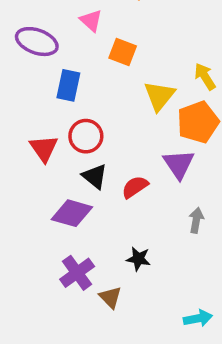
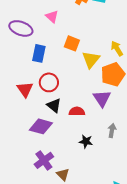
orange square: (123, 52) -> (72, 43), moved
red semicircle: (135, 187) -> (77, 111), turned 35
black star: (138, 259) -> (86, 141), moved

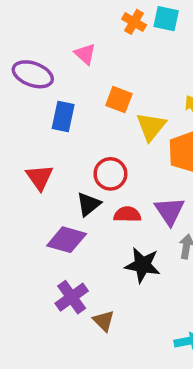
red circle: (49, 82) -> (110, 174), moved
purple triangle: (102, 98) -> (170, 211), moved
black triangle: (54, 105) -> (88, 204), turned 42
black star: (86, 141) -> (143, 265), size x1.5

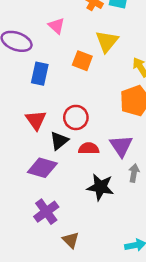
yellow triangle: (151, 127) -> (107, 41), moved
red triangle: (40, 177) -> (36, 120), moved
brown triangle: (104, 321) -> (71, 240), moved

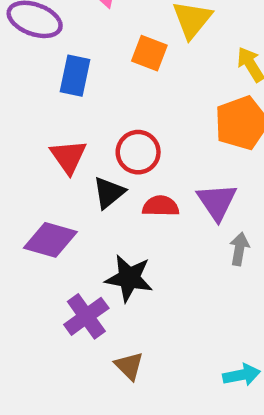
purple diamond: (42, 168) -> (50, 240), moved
black star: (100, 187) -> (129, 278), moved

